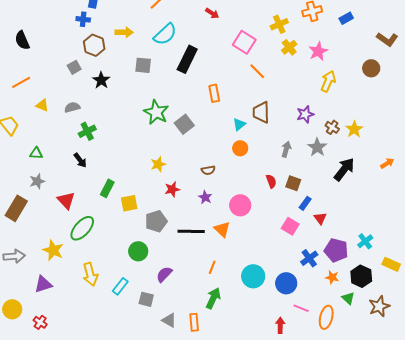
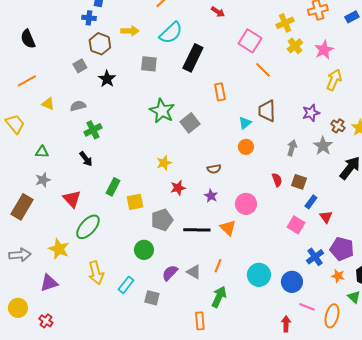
gray triangle: (169, 320) -> (194, 272), moved

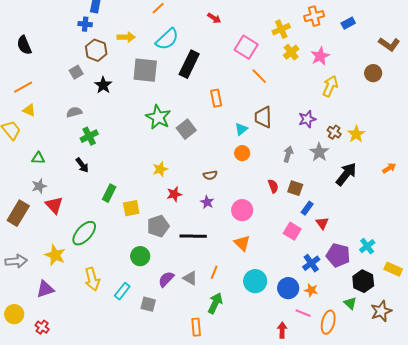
gray square: (149, 64) -> (145, 70), size x1.5
yellow triangle: (48, 104) -> (29, 110), moved
red triangle: (72, 199) -> (54, 205), moved
orange triangle: (228, 228) -> (242, 243), moved
orange star: (338, 276) -> (311, 290), moved

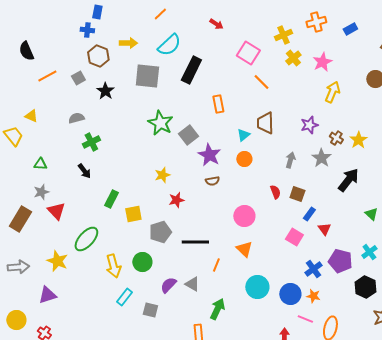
orange line: (23, 87) -> (47, 76), moved
purple star: (207, 202) -> (209, 155), moved, size x1.6
orange line: (214, 272) -> (216, 265), moved
yellow arrow: (92, 279) -> (113, 266), moved
green triangle: (350, 303) -> (371, 214), moved

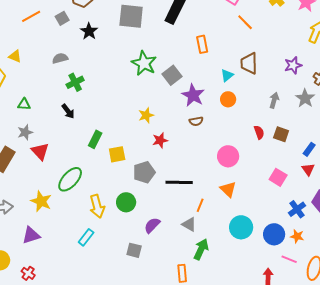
blue rectangle: (309, 214) -> (309, 149), moved
gray triangle: (192, 284) -> (189, 224), moved
cyan rectangle: (124, 297) -> (86, 237), moved

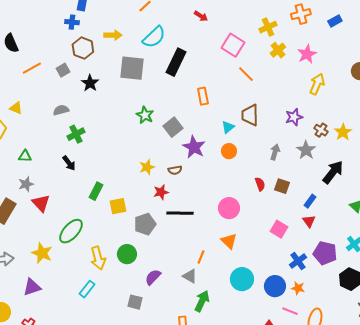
green star: (144, 63) -> (145, 115), size x0.7
brown semicircle: (196, 121) -> (175, 170), moved
black line: (179, 182) -> (180, 213), moved

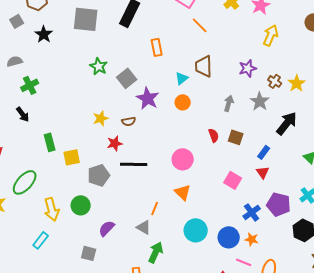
green rectangle: (96, 191) -> (50, 142), turned -42

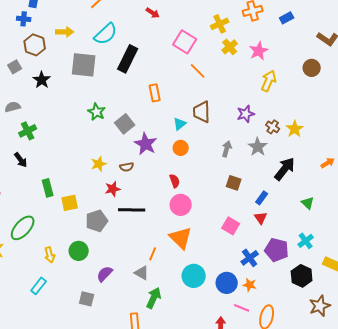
red semicircle: (214, 135) -> (175, 181), moved
orange triangle: (183, 192) -> (181, 238), size x1.4
yellow arrow: (52, 209) -> (50, 255), size x0.7

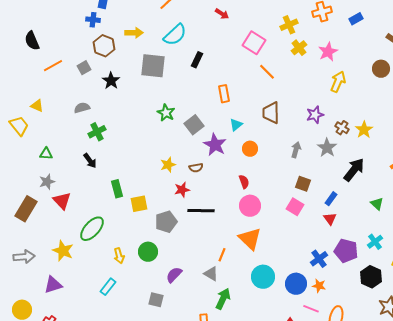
black rectangle: (128, 59) -> (197, 60), size x0.6
cyan triangle: (180, 124) -> (236, 125), moved
pink square: (231, 226) -> (295, 207), moved

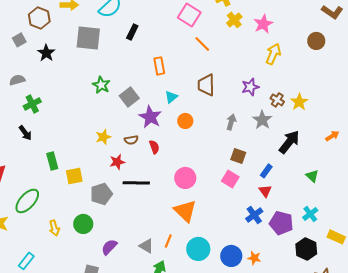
red semicircle: (244, 182) -> (154, 147), moved
orange line: (222, 255) -> (168, 241), moved
blue cross: (319, 259) -> (254, 215), moved
cyan rectangle: (108, 287) -> (26, 261), moved

